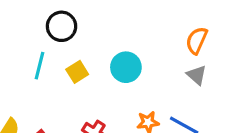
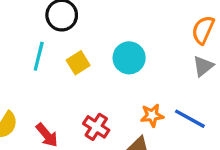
gray triangle: (197, 75) -> (203, 66), turned 40

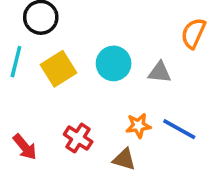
yellow square: (78, 63) -> (59, 69), size x1.4
gray triangle: (203, 66) -> (160, 72), moved, turned 45

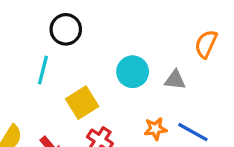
yellow square: (59, 69) -> (82, 103), moved

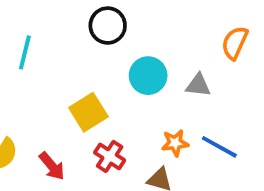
black circle: (66, 29) -> (108, 26), moved
cyan line: (43, 70) -> (25, 52), moved

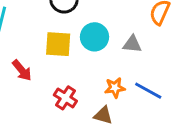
yellow square: (88, 112) -> (58, 44), moved, turned 36
red arrow: (52, 166) -> (22, 70), moved

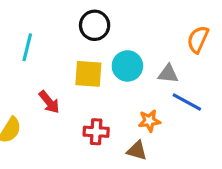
blue line: (148, 91) -> (187, 102), moved
red cross: (65, 98) -> (96, 132), turned -30

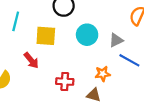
yellow square: (88, 74) -> (46, 36), moved
gray triangle: (168, 74) -> (116, 40), turned -32

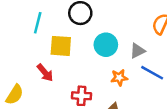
cyan line: (16, 21) -> (38, 23), moved
orange star: (103, 74) -> (119, 78), moved

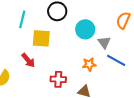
cyan circle: (106, 45) -> (85, 29), moved
gray triangle: (137, 51) -> (104, 42), turned -40

